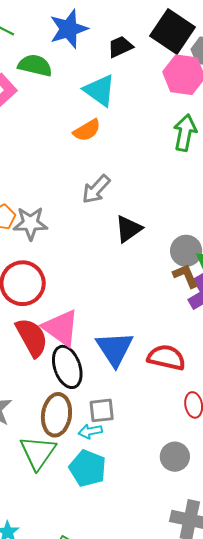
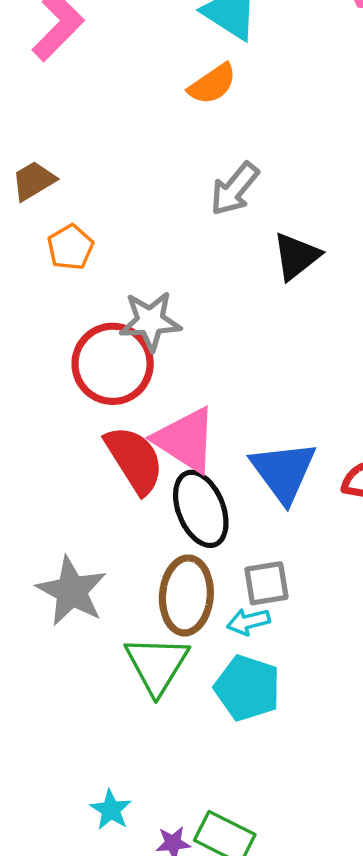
gray star: (30, 223) -> (150, 321), moved

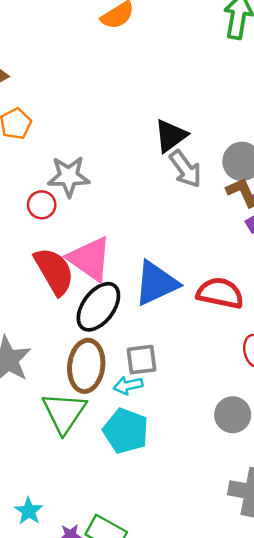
gray arrow: (235, 189) -> (185, 169), moved, turned -78
red circle: (113, 364) -> (42, 205), size x0.5
blue triangle: (283, 472) -> (156, 283), turned 39
black ellipse: (201, 509) -> (98, 307), turned 57

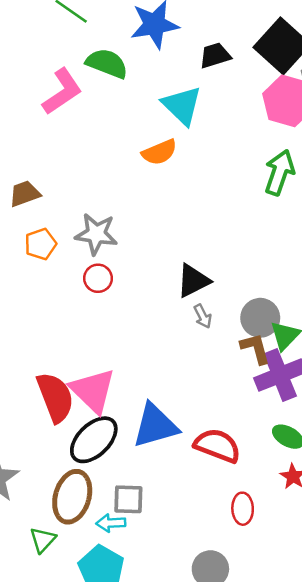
gray arrow: (185, 169) -> (203, 316), size x0.6
gray star: (69, 176) -> (96, 234), moved
red circle: (42, 205) -> (98, 278), moved
green triangle: (64, 413) -> (43, 540), size x0.6

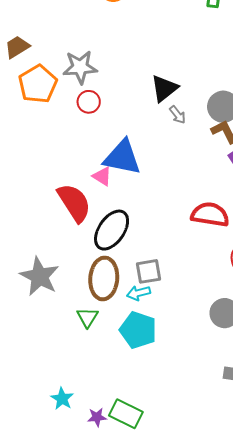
orange pentagon: (41, 244) -> (38, 84), size x1.5
pink triangle: (93, 391) -> (102, 176), moved, size x0.5
blue triangle: (155, 426) -> (122, 157), moved, turned 39

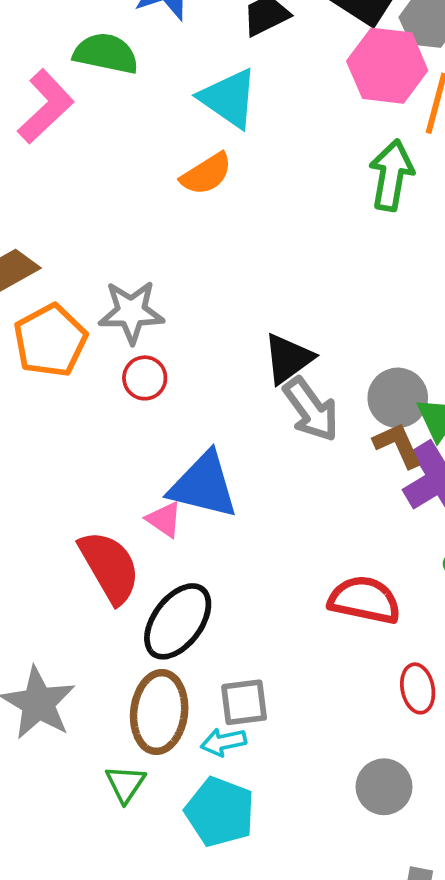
gray arrow: (177, 115) -> (311, 409), size x1.8

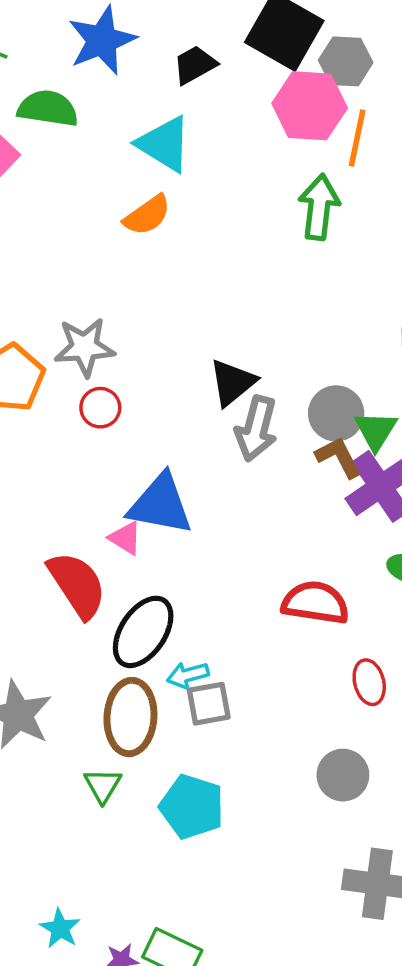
gray arrow: (311, 409) -> (256, 429), turned 54
cyan arrow: (223, 742) -> (188, 675), moved

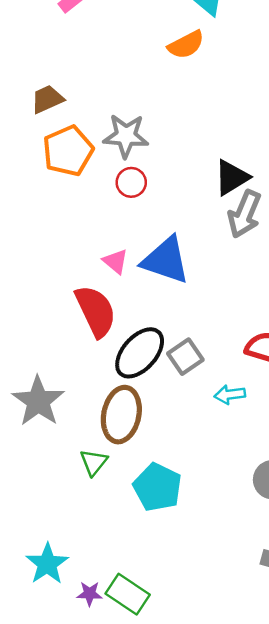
pink triangle: (125, 538) -> (116, 261), moved
cyan arrow: (188, 675) -> (230, 395), moved
gray square: (209, 704) -> (185, 357), moved, turned -32
cyan star: (60, 928) -> (47, 564), size x1.4

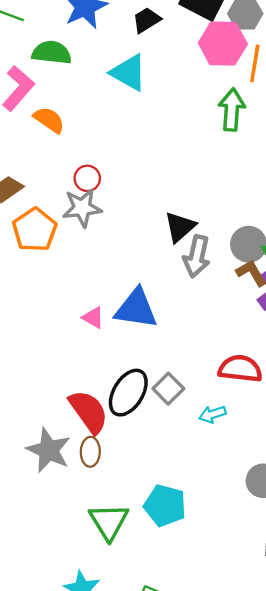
orange semicircle: (186, 45) -> (49, 120), moved, turned -108
red circle: (131, 182) -> (87, 178), moved
red semicircle: (96, 311) -> (89, 412), moved
brown ellipse: (121, 415) -> (90, 452), moved, size x0.6
green triangle: (94, 462) -> (109, 522), moved, size x1.6

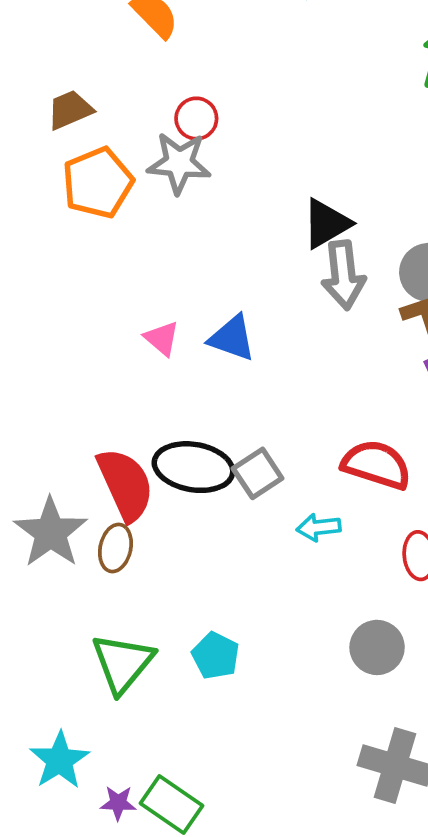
gray arrow: (197, 256) -> (343, 275), turned -30
blue triangle: (136, 309) -> (232, 338), size x0.7
black ellipse: (128, 393) -> (194, 467), turned 57
cyan pentagon: (165, 506) -> (216, 656), size x0.7

